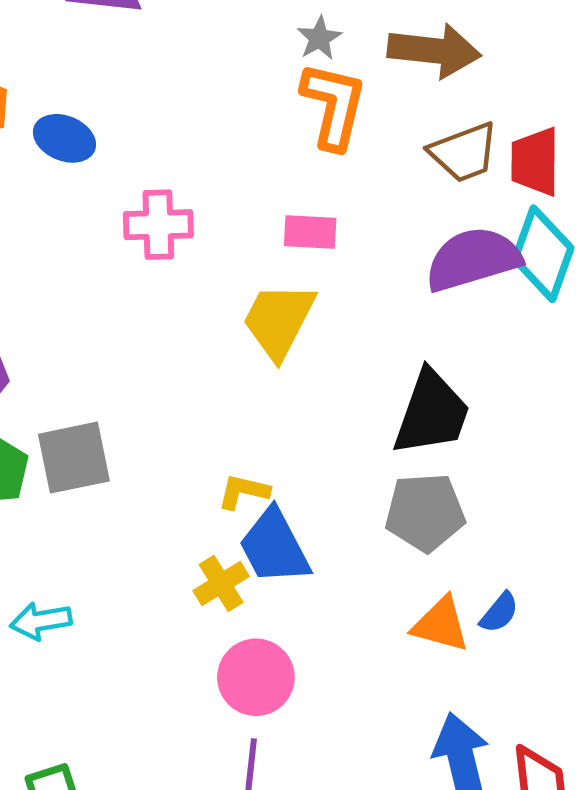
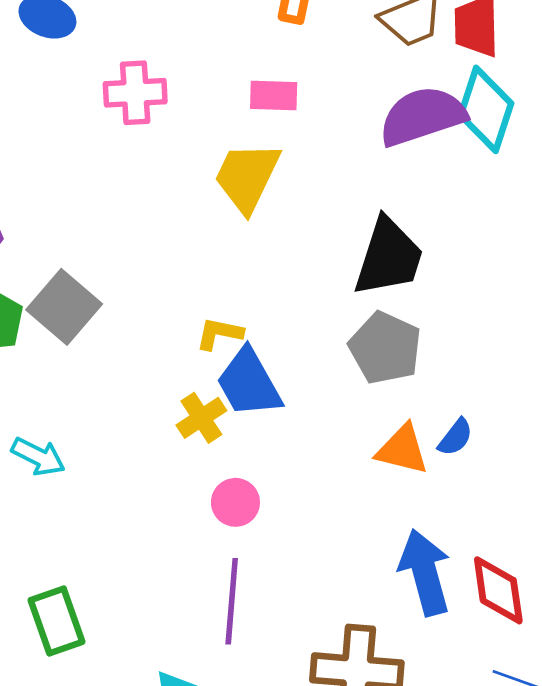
gray square: (74, 458) -> (64, 307), turned -36
gray pentagon: (425, 512) -> (385, 348), turned 30
cyan arrow: (41, 621) -> (38, 457), turned -142
pink circle: (256, 677) -> (235, 502), size x0.7

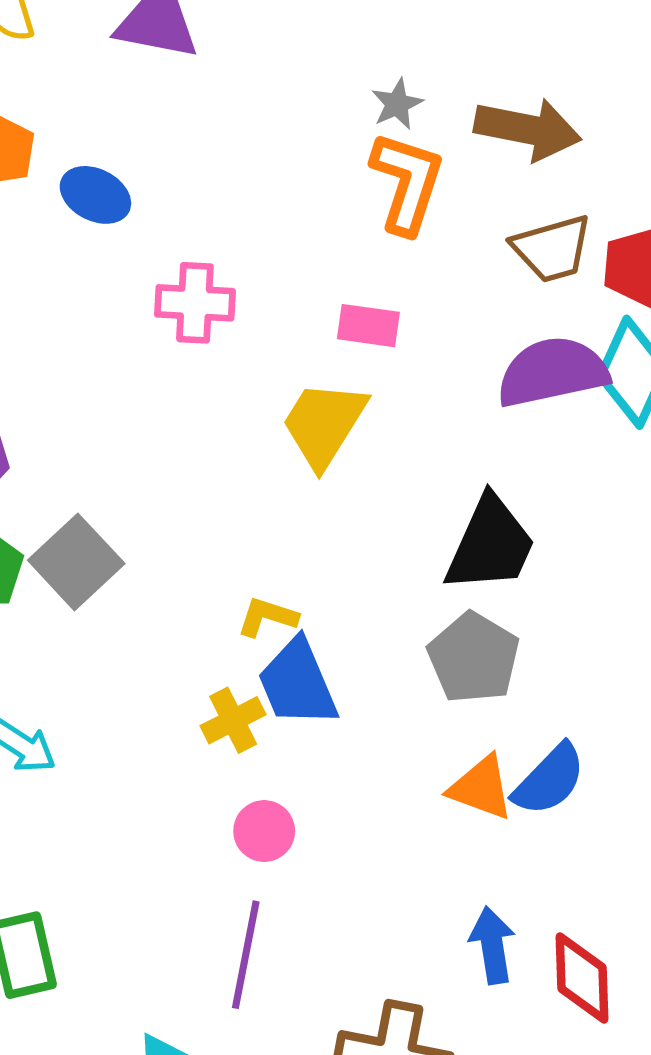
blue semicircle: (455, 437) -> (549, 780), size x1.6
blue arrow: (425, 572) -> (492, 945), size x0.7

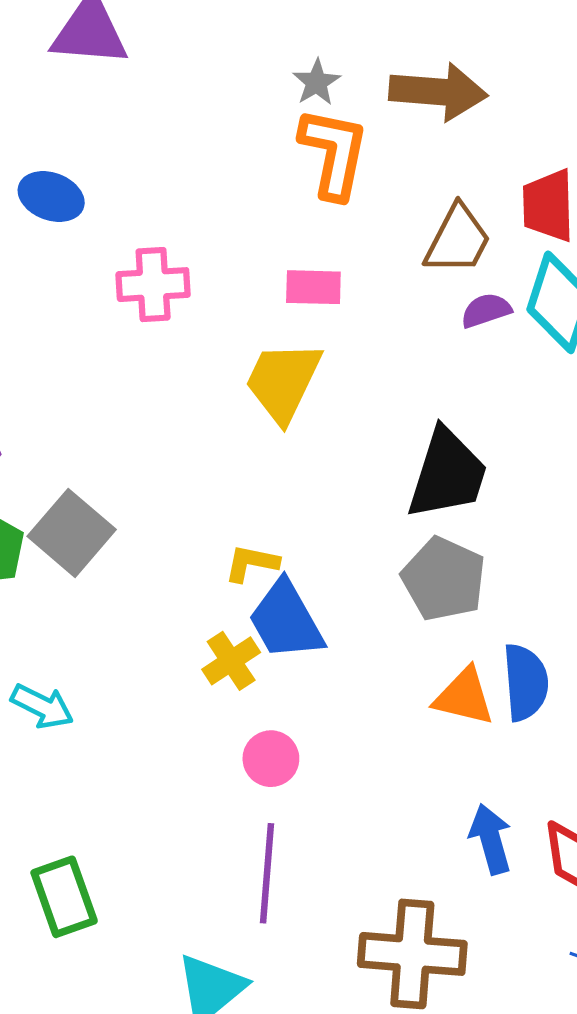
brown trapezoid: (552, 249) -> (458, 240), moved, turned -40
purple semicircle: (553, 372) -> (486, 310), size x0.5
blue semicircle: (549, 780) -> (525, 682), turned -42

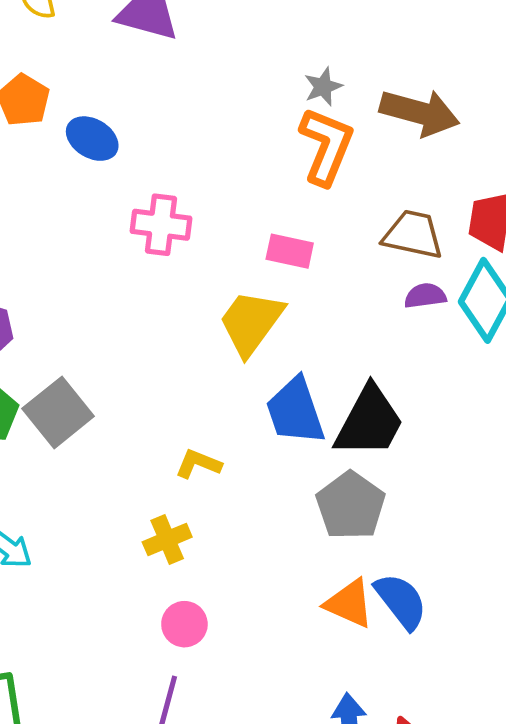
brown trapezoid: (458, 240) -> (413, 235), turned -116
blue trapezoid: (286, 620) -> (295, 411), moved
blue semicircle: (525, 682) -> (401, 601), turned -44

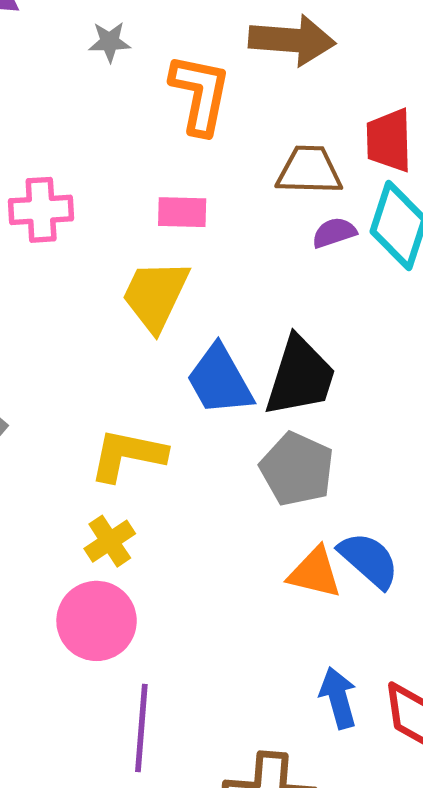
gray star: (323, 87) -> (110, 42), moved, turned 30
yellow L-shape: (198, 464) -> (128, 455), size x1.6
pink circle: (184, 624) -> (97, 621), moved, size x1.6

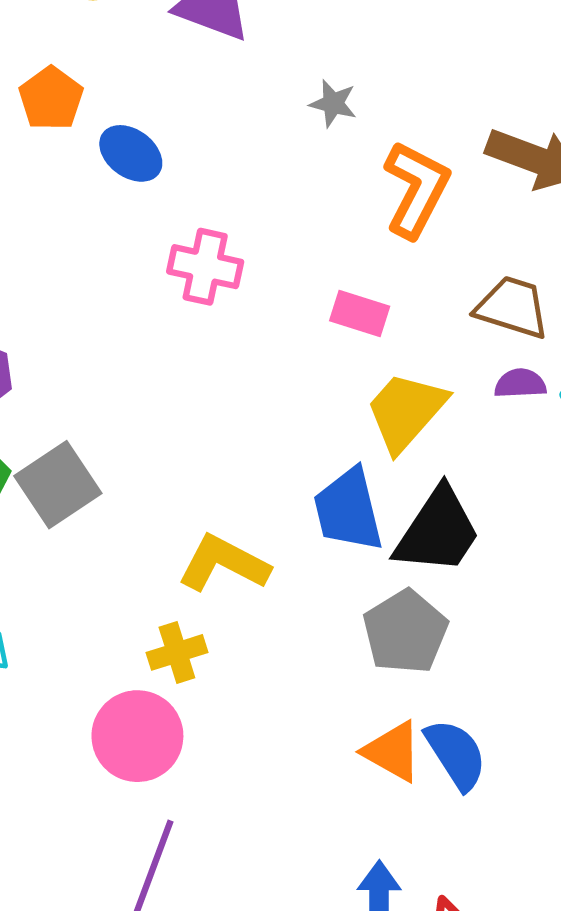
yellow trapezoid: (155, 295) -> (406, 411), moved

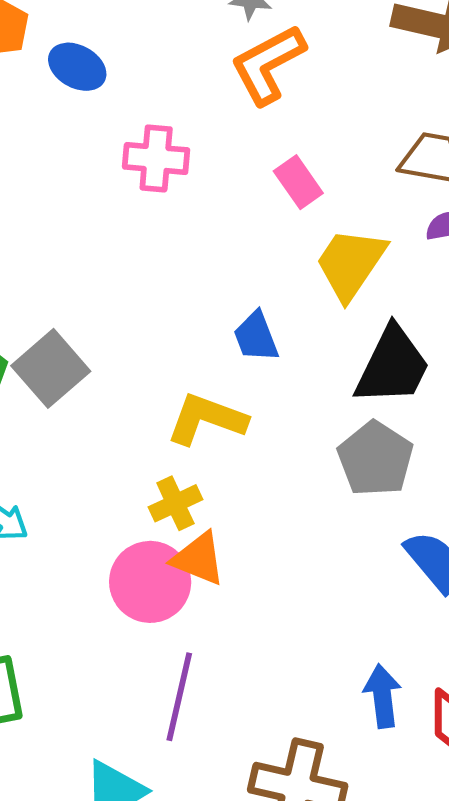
orange L-shape: (416, 189) -> (268, 64), moved, turned -138
pink rectangle: (360, 313) -> (298, 182), turned 45
blue trapezoid: (348, 510) -> (256, 337), moved, size x0.7
orange triangle: (392, 751) -> (199, 559), moved

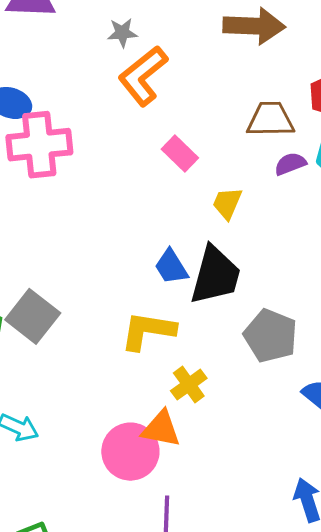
pink cross: (156, 158) -> (39, 145), moved, size x1.4
yellow trapezoid: (350, 264) -> (227, 203), size x0.6
black trapezoid: (392, 366) -> (215, 275), moved
yellow cross: (175, 503) -> (189, 385), moved

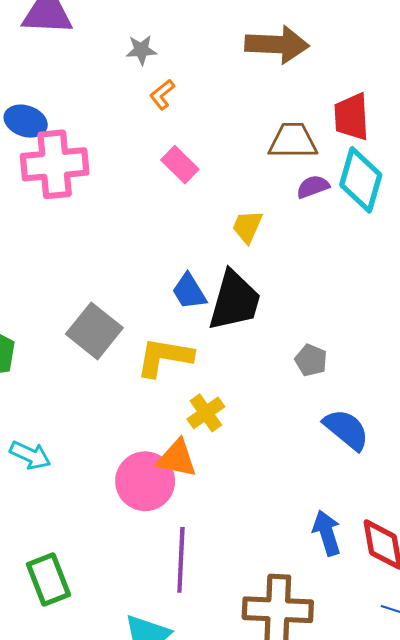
orange L-shape: (143, 76) -> (162, 95), size x0.5
pink rectangle: (180, 154) -> (180, 165), moved
gray square: (33, 316) -> (94, 331), moved
gray pentagon: (271, 336) -> (311, 360), moved, size x0.6

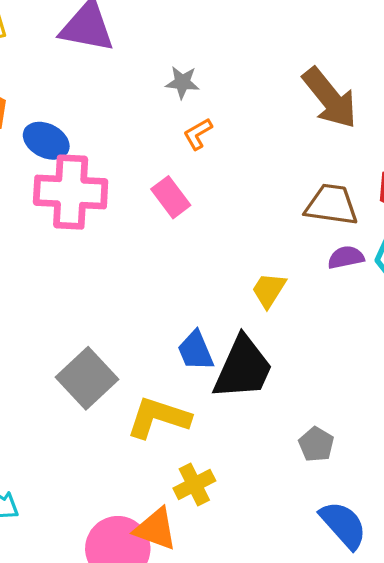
brown arrow: (277, 44) -> (330, 98), turned 40
pink rectangle: (180, 165) -> (171, 197), moved

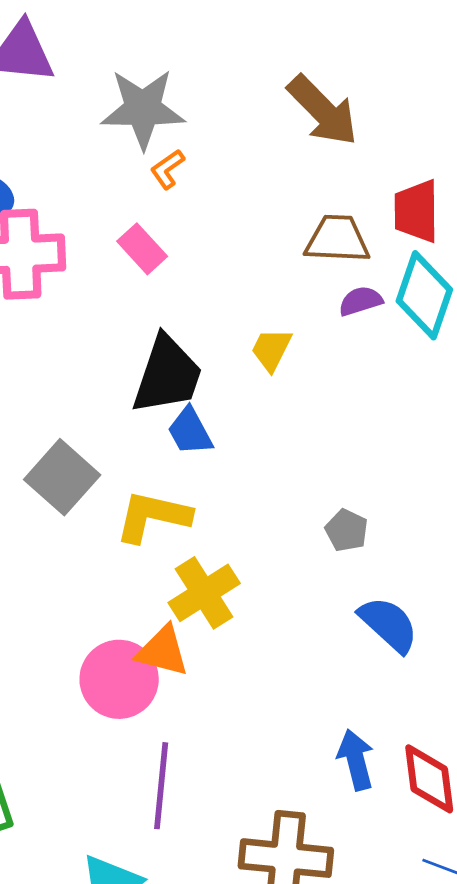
gray star: (182, 82) -> (143, 109), size x2.0
black trapezoid: (243, 368) -> (167, 375), moved
yellow cross: (194, 484) -> (204, 593), size x1.4

